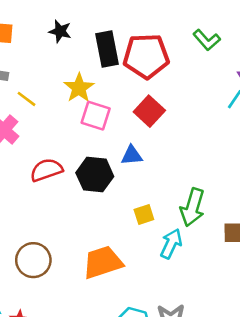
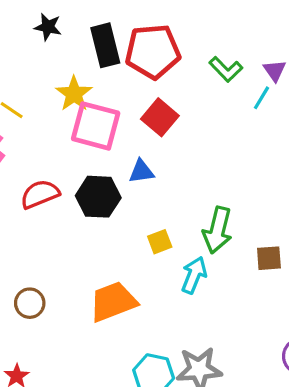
green L-shape: (207, 40) -> (226, 69), moved
pink square: (96, 116) -> (96, 126), size x1.4
brown circle: (33, 260) -> (30, 303), size x0.7

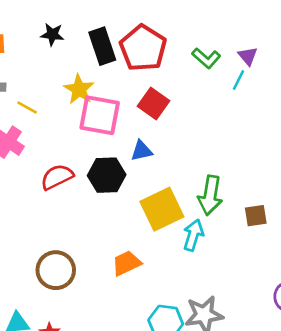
red pentagon: (153, 51) -> (143, 48), turned -30
yellow square: (160, 242) -> (162, 209), size x2.0
orange trapezoid: (113, 302) -> (126, 263), size x0.7
brown circle: (30, 303) -> (56, 270), size x1.5

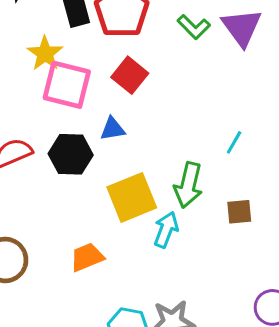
purple triangle: (248, 56) -> (242, 27), size x1.8
cyan line: (238, 80) -> (234, 142), moved

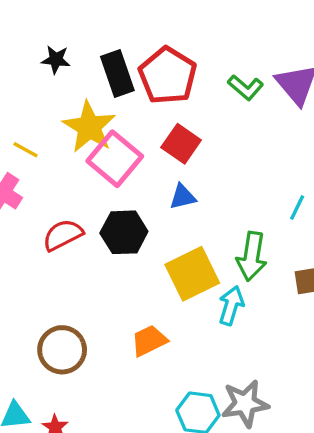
yellow star: (45, 54) -> (89, 127), size x1.4
pink square: (67, 85) -> (115, 159), turned 30
blue triangle: (113, 129) -> (183, 197), moved

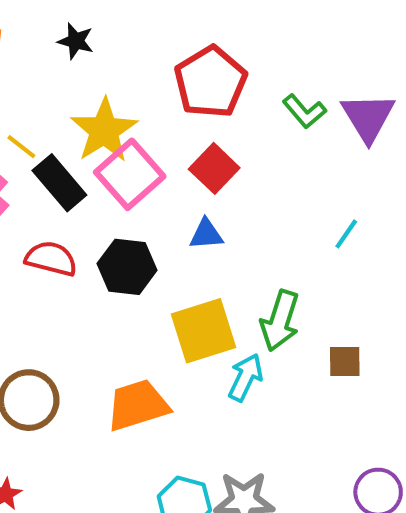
black rectangle: (117, 74) -> (59, 183), moved, turned -30
cyan line: (297, 207) -> (346, 234), moved
red semicircle: (63, 235) -> (51, 259), turned 33
orange trapezoid: (149, 341) -> (138, 405), size x1.4

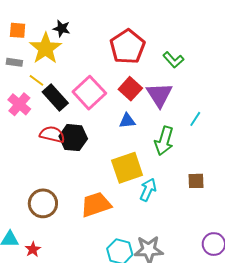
purple triangle: (368, 117) -> (159, 95), moved
yellow star: (104, 130) -> (45, 48), moved
black hexagon: (127, 267) -> (73, 138), moved
green arrow: (280, 321) -> (164, 141), moved

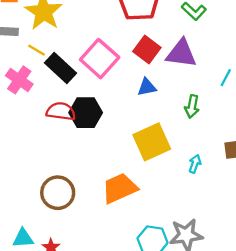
purple triangle: (159, 95) -> (181, 53), turned -44
green arrow: (164, 141) -> (192, 106), size x0.7
cyan arrow: (148, 190) -> (195, 164), moved, size x0.7

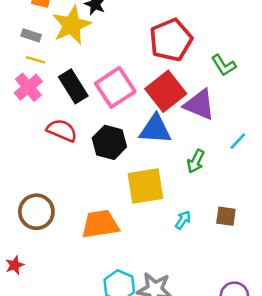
yellow line: (37, 50) -> (36, 60), moved, turned -30
red square: (147, 50) -> (166, 91), size x1.4
blue triangle: (147, 87) -> (155, 129), size x1.6
black hexagon: (86, 113) -> (109, 142), moved

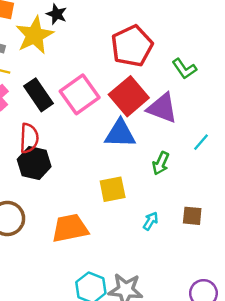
red semicircle: (62, 130) -> (29, 138), turned 72
black hexagon: (109, 142) -> (34, 163), moved
yellow square: (145, 186) -> (113, 189), size x0.7

